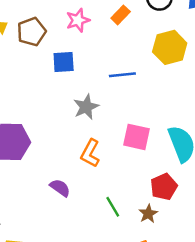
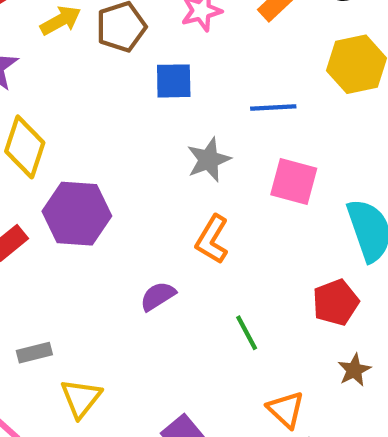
pink square: (136, 137) -> (294, 181), moved
purple semicircle: (60, 188) -> (158, 296), turned -70
brown star: (148, 214) -> (354, 370), moved

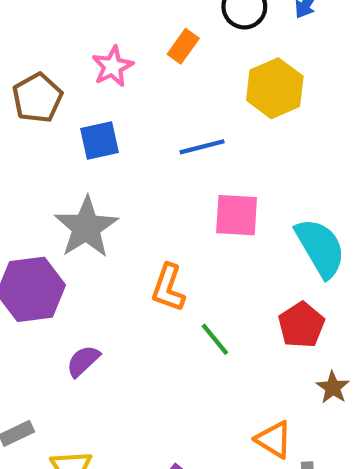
gray star: (209, 160) -> (86, 227), moved, size x1.4
purple semicircle: (158, 296) -> (83, 361), moved
green line: (247, 333) -> (215, 339), moved

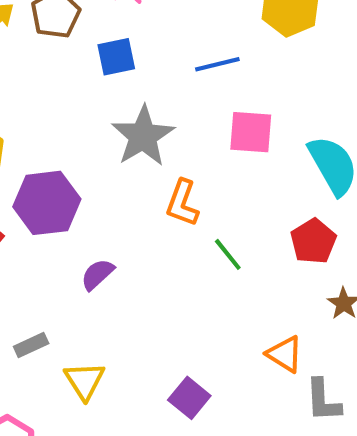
gray star: (86, 227) -> (143, 136), moved

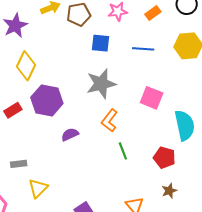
blue line: (217, 64) -> (143, 49), moved
red pentagon: (313, 241) -> (164, 158), turned 30
purple semicircle: (97, 274) -> (70, 134), moved

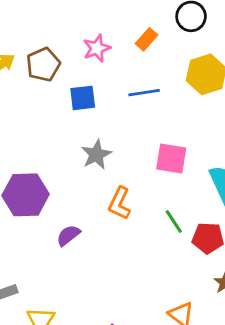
gray star: (101, 84) -> (96, 155), size x0.7
green line: (123, 151) -> (174, 221), moved

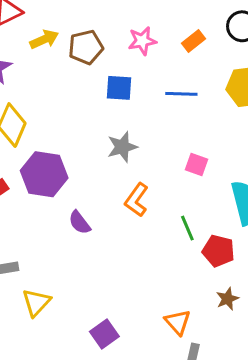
pink square: (171, 158) -> (196, 165), size x0.7
purple semicircle: (68, 235) -> (80, 222), turned -100

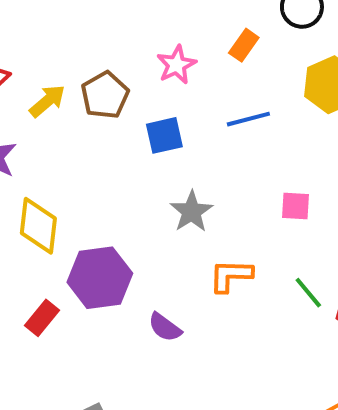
orange L-shape: (136, 200) -> (231, 276), turned 72

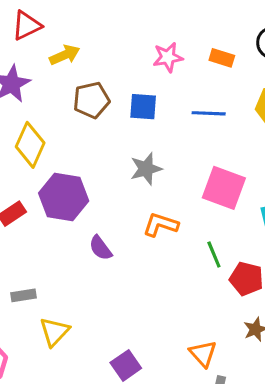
orange rectangle: (244, 45) -> (222, 58), turned 55
brown pentagon: (105, 95) -> (91, 100), moved
pink square: (296, 206) -> (224, 188), size x1.8

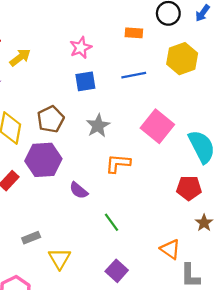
pink star: (168, 57) -> (81, 48), moved
brown pentagon: (91, 100) -> (51, 119), moved
pink square: (224, 188) -> (157, 126), turned 32
green line: (214, 255) -> (112, 222), moved

